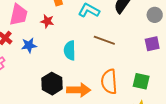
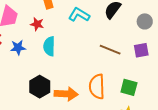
brown line: (104, 40) -> (110, 50), moved
cyan semicircle: (70, 50) -> (49, 46), moved

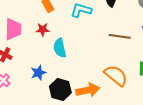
blue star: (18, 48) -> (38, 73), moved
orange semicircle: (97, 87) -> (116, 76), turned 145

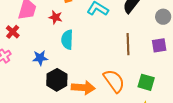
brown line: (120, 36) -> (128, 44), turned 65

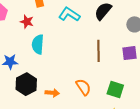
orange semicircle: (114, 81) -> (83, 87), size x0.7
orange arrow: (83, 88) -> (52, 93), size x0.6

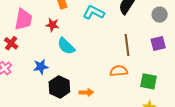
cyan semicircle: (38, 44) -> (66, 46), turned -42
orange semicircle: (83, 87) -> (119, 71), moved, turned -54

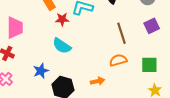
red star: (52, 25) -> (62, 19), moved
orange arrow: (86, 92) -> (97, 81), moved

